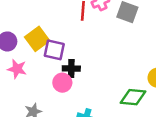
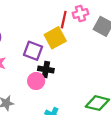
yellow square: (37, 39) -> (55, 38), moved

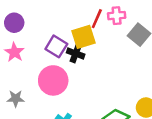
black cross: (46, 70) -> (76, 53), moved
pink circle: (36, 81) -> (53, 80), size x1.5

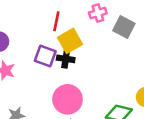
red line: (97, 19) -> (56, 21), moved
pink circle: (53, 80) -> (68, 99), moved

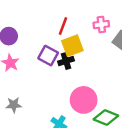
black cross: (66, 59) -> (66, 61), turned -35
pink circle: (68, 99) -> (84, 100), moved

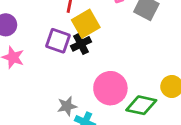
gray star: (14, 105) -> (67, 106), moved

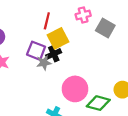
gray star: (67, 106) -> (44, 63), moved

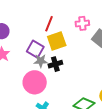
black cross: (54, 54) -> (55, 64), moved
pink circle: (75, 89) -> (35, 82), moved

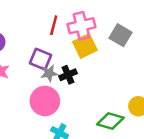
pink cross: (82, 23) -> (81, 26), moved, size x1.5
yellow square: (57, 41) -> (85, 46), moved

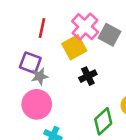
pink cross: (81, 26) -> (85, 27), moved, turned -32
black cross: (68, 75) -> (88, 76), moved
green diamond: (110, 121) -> (103, 121), turned -56

